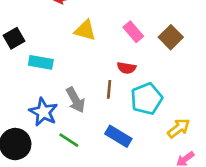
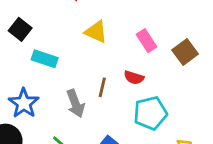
black square: (14, 38) -> (20, 29), turned -30
brown line: (109, 89) -> (102, 87), moved
blue star: (43, 112) -> (24, 103), moved

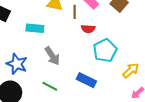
cyan rectangle: (45, 59) -> (35, 28), moved
brown line: (102, 87) -> (75, 12), moved

